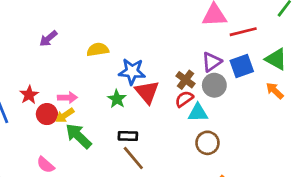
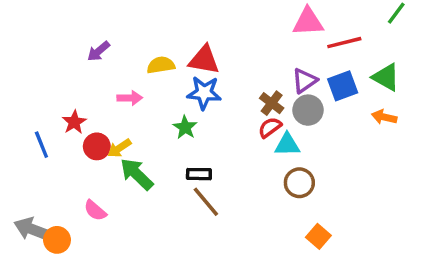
orange arrow: (275, 91) -> (384, 117), turned -30
red triangle: (147, 92) -> (204, 60), moved, turned -40
pink arrow: (68, 98) -> (130, 98), moved

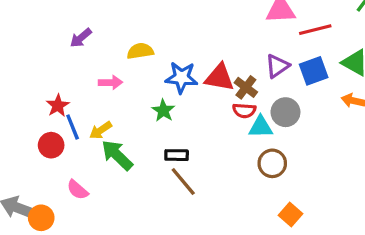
red triangle: (204, 60) -> (219, 78), moved
gray circle: (308, 110) -> (285, 112), moved
red semicircle: (270, 127) -> (244, 111), turned -140
blue line: (41, 145) -> (73, 127), moved
red circle: (97, 146) -> (51, 145), moved

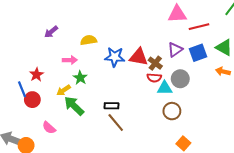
green star: (163, 111) -> (80, 78), moved
blue line: (73, 127) -> (22, 89), moved

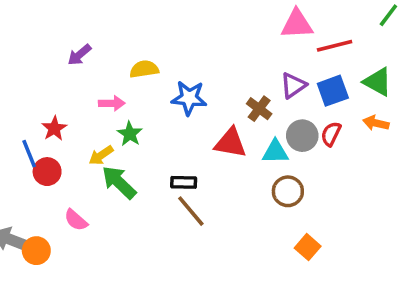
red triangle: (139, 57) -> (230, 143), moved
red semicircle: (154, 78) -> (331, 134), moved, turned 112

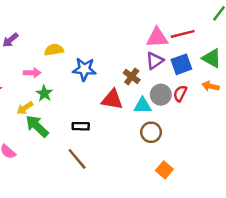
pink triangle: (297, 24) -> (157, 38), moved
brown line: (191, 211) -> (77, 159), moved

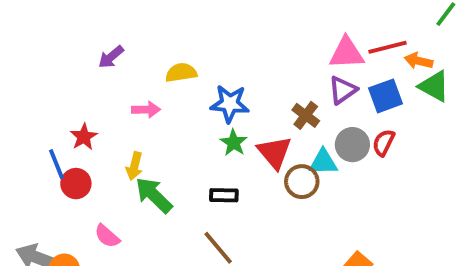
orange arrow: (210, 86) -> (419, 61), moved
green star: (44, 93) -> (234, 143), moved
red triangle: (112, 99) -> (275, 152), turned 40
yellow arrow: (25, 108) -> (134, 166), turned -42
brown circle: (151, 132) -> (302, 182), moved

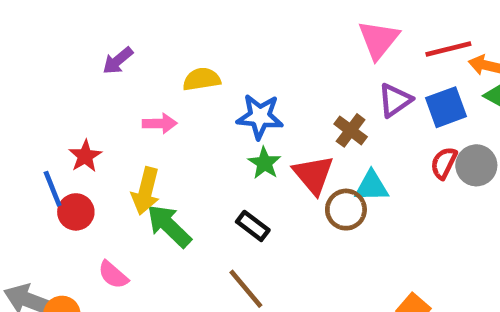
pink triangle: (347, 53) -> (379, 40), moved, turned -48
gray circle: (352, 145) -> (476, 165), moved
yellow arrow: (134, 166) -> (146, 191), size x1.4
black rectangle: (224, 195) -> (253, 226), turned 36

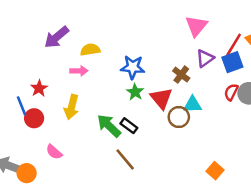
red line: (448, 49) -> (234, 45), moved, turned -45
purple arrow: (118, 61) -> (57, 37), size x1.5
yellow semicircle: (202, 79) -> (90, 50), moved
green arrow: (169, 226) -> (109, 126), moved

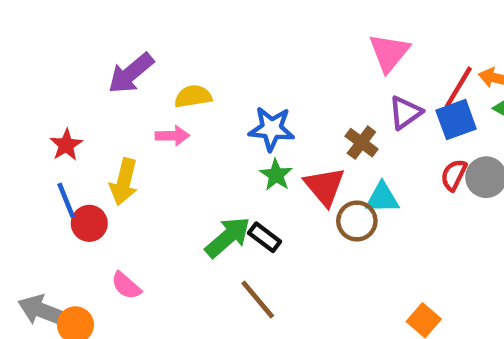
red star: (39, 88) -> (66, 145), moved
yellow arrow: (71, 107) -> (124, 182), moved
green arrow: (109, 126) -> (228, 237), turned 95

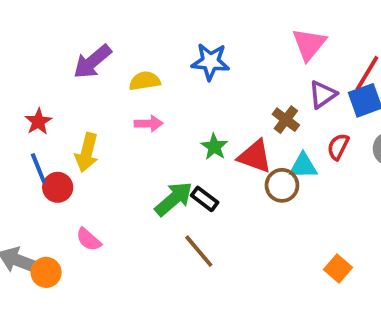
blue star: (272, 129) -> (210, 62), moved
pink arrow: (172, 136) -> (149, 123), moved
red semicircle: (454, 175) -> (338, 147), moved
red triangle: (325, 186) -> (255, 156), turned -30

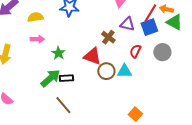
purple triangle: (323, 94) -> (127, 24), turned 49
green star: (214, 147) -> (58, 53), moved
cyan triangle: (303, 166) -> (124, 71), moved
black rectangle: (205, 199) -> (66, 78), turned -40

